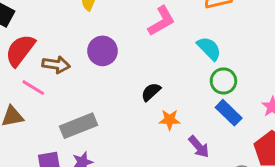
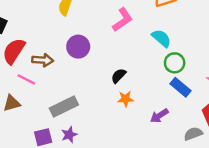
orange star: (170, 120) -> (126, 99), moved
purple arrow: (199, 147) -> (159, 116), turned 102

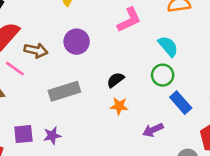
green circle: (175, 63) -> (163, 75), moved
gray rectangle: (64, 107) -> (64, 91), moved

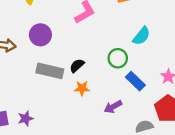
cyan semicircle: (168, 46) -> (141, 36), moved, turned 84
gray rectangle: (64, 91) -> (50, 71), moved, turned 35

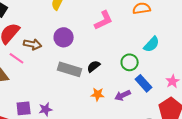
orange star: (82, 88) -> (98, 94), moved
purple arrow: (113, 107) -> (123, 95), moved

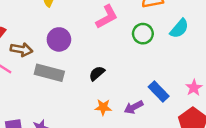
cyan semicircle: (152, 44) -> (179, 29), moved
green circle: (130, 62) -> (143, 34), moved
gray rectangle: (70, 69) -> (49, 73), moved

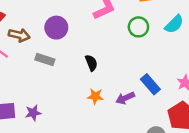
gray rectangle: (49, 73) -> (45, 59), size x0.7
black semicircle: (97, 73) -> (91, 63), turned 105

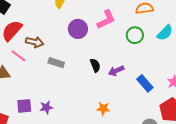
purple circle: (56, 28) -> (78, 29), moved
orange star: (95, 96) -> (103, 109), moved
purple arrow: (125, 98) -> (116, 71), moved

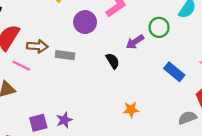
green circle: (135, 35) -> (159, 27), moved
gray rectangle: (56, 63) -> (65, 55), moved
purple arrow: (116, 71) -> (135, 42), moved

